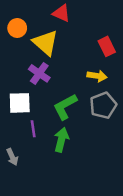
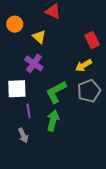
yellow triangle: (45, 43) -> (39, 37), size x0.6
yellow arrow: (97, 76) -> (84, 65), turned 140
gray arrow: (12, 157) -> (23, 135), moved

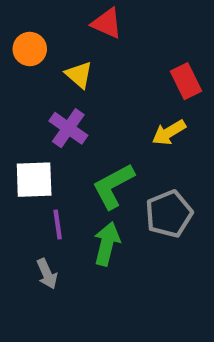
gray pentagon: (89, 91) -> (169, 214), moved

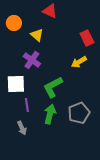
gray pentagon: (169, 214) -> (79, 113), moved

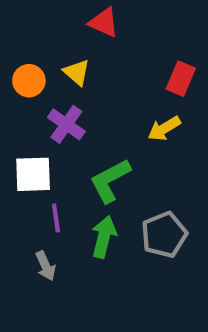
orange circle: (14, 23) -> (29, 81), moved
red rectangle: (87, 38) -> (181, 79), turned 49

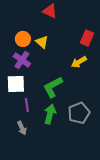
yellow triangle: (77, 72) -> (42, 42), moved
orange circle: (29, 81) -> (23, 39), moved
purple cross: (66, 124) -> (22, 60), moved

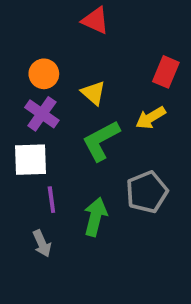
yellow triangle: (42, 42) -> (93, 93), moved
green L-shape: (53, 87) -> (101, 141), moved
gray pentagon: (79, 113) -> (147, 192), moved

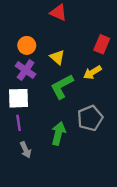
purple line: (51, 200) -> (19, 123), moved

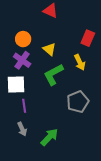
yellow arrow: (92, 72) -> (80, 62), turned -84
purple line: (19, 123) -> (24, 106), moved
green arrow: (58, 133) -> (49, 137), moved, turned 30

